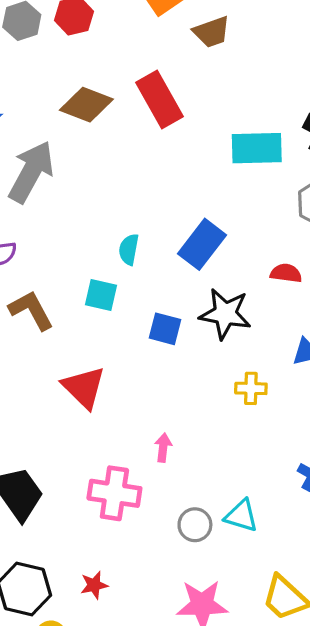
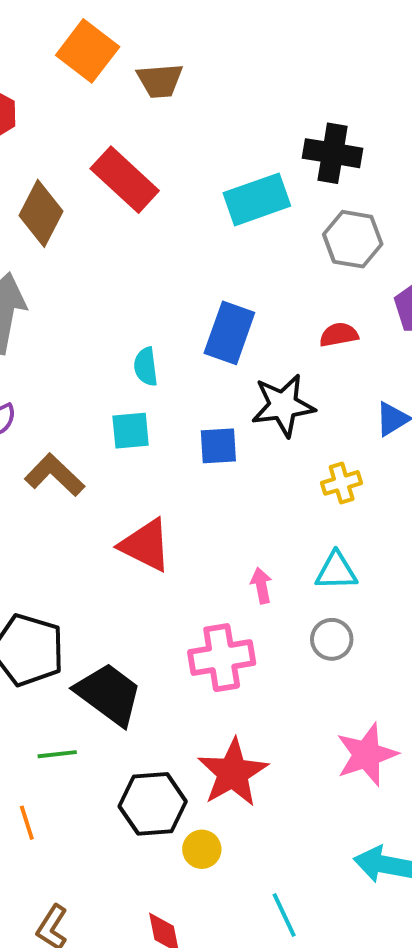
brown trapezoid: (212, 32) -> (160, 81), turned 33
brown diamond: (86, 105) -> (41, 213), turned -66
cyan triangle: (241, 516) -> (336, 571), moved
gray circle: (195, 525) -> (332, 639), moved
red star: (94, 585) -> (233, 773), size x2.0

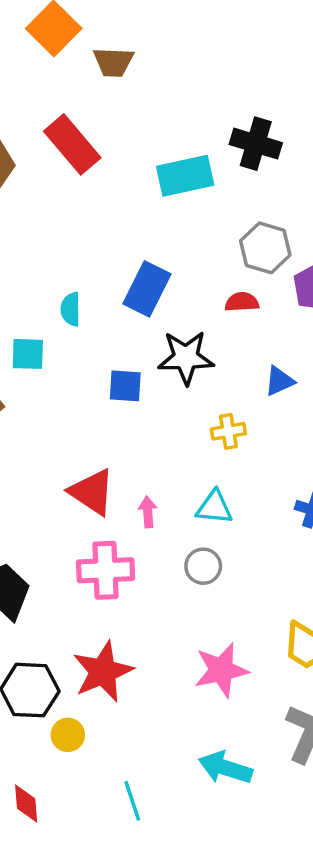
gray hexagon: (353, 239) -> (265, 248), moved
cyan square: (131, 431) -> (28, 354), moved
red triangle: (146, 545) -> (92, 492), moved

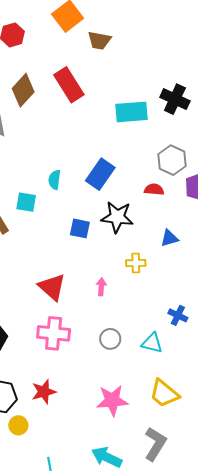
cyan triangle: (214, 507) -> (152, 343), moved
pink arrow: (148, 512) -> (101, 287), moved
red star: (103, 672) -> (44, 392), size x0.7

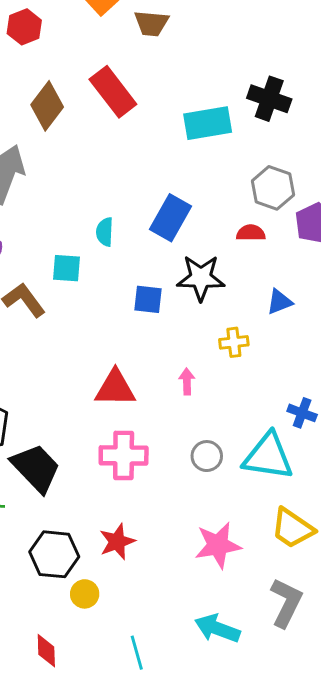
red triangle: (52, 287) -> (115, 388), turned -36
cyan triangle: (152, 343) -> (268, 456), size x1.6

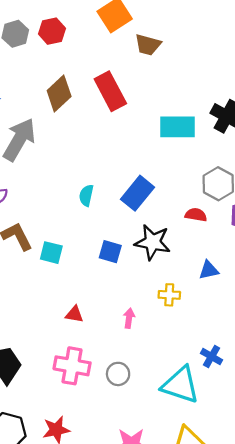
cyan square: (66, 268) -> (51, 253), moved
red triangle: (115, 388) -> (74, 314), size x0.6
gray circle: (207, 456) -> (118, 374), moved

